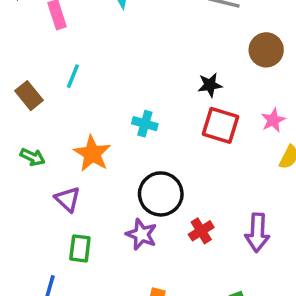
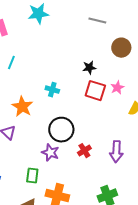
pink star: (273, 120) -> (117, 88), moved
green rectangle: (80, 248) -> (32, 176), moved

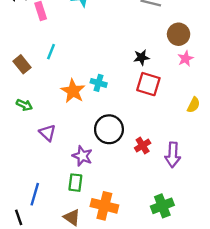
pink star: (117, 88) -> (185, 59), moved
orange star: (22, 107) -> (73, 91), moved
red cross: (84, 151) -> (143, 146), moved
purple star: (50, 153) -> (82, 156), moved

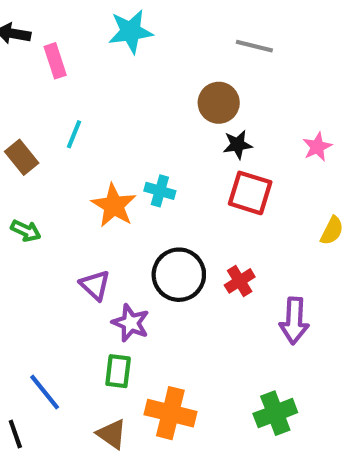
brown circle: (179, 34) -> (219, 103), moved
purple triangle: (48, 133) -> (95, 285), moved
red cross: (143, 146) -> (240, 281), moved
blue line: (35, 194) -> (45, 392), turned -55

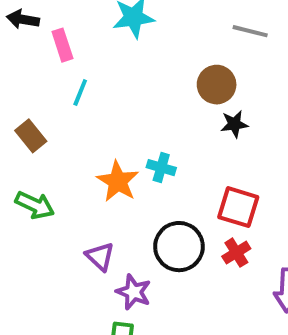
cyan line: (74, 134) -> (80, 92), moved
red square: (250, 193) -> (238, 207), moved
green arrow: (26, 231) -> (35, 205), size x1.4

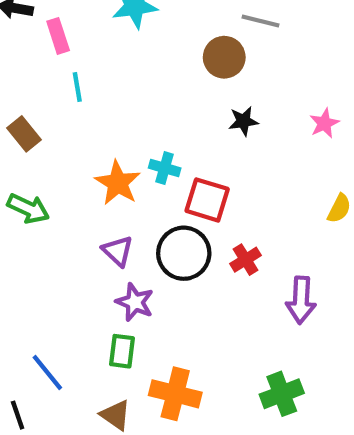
brown circle: (217, 85) -> (224, 57), moved
cyan line: (80, 92) -> (77, 87), turned -32
red square: (238, 207) -> (207, 200), moved
purple triangle: (100, 256) -> (118, 251), moved

